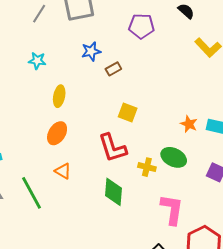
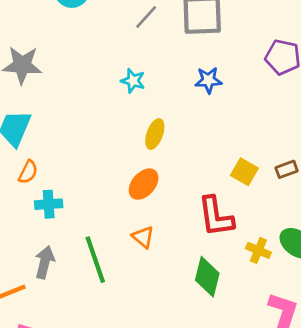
brown rectangle: (113, 69) -> (287, 169), moved

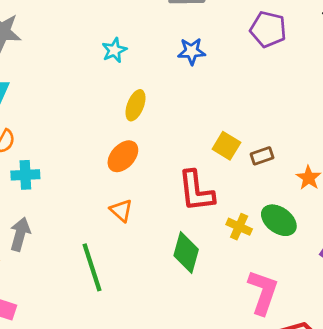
cyan star: (133, 81) -> (114, 50), turned 30
brown rectangle: (287, 169) -> (262, 156), moved
green line: (95, 260) -> (92, 267), moved

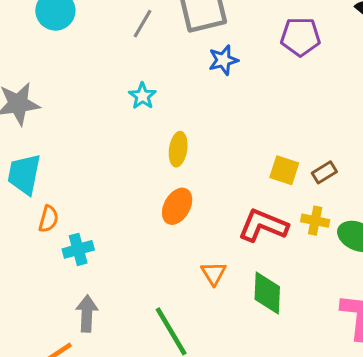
blue star: (192, 51) -> (223, 60), moved
red L-shape: (196, 191) -> (263, 225), turned 132
orange triangle: (121, 210) -> (214, 273), moved, turned 30
yellow cross: (239, 227) -> (315, 221), moved

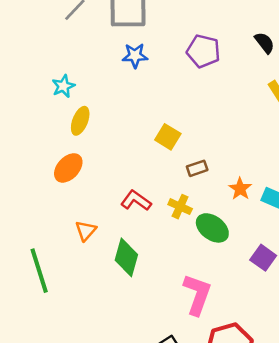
cyan star: (142, 96) -> (63, 86), moved
yellow square: (284, 170) -> (168, 137), moved
red L-shape: (263, 225) -> (136, 201), size x0.7

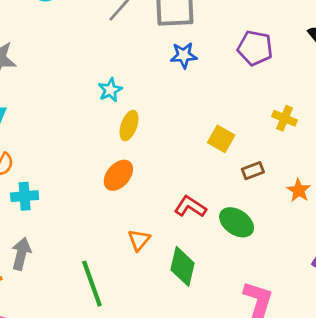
yellow cross: (180, 207) -> (285, 118), moved
green ellipse: (212, 228) -> (237, 222), moved

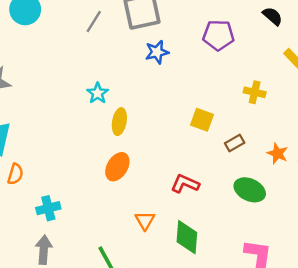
cyan cross: (25, 196) -> (48, 208), moved
green ellipse: (237, 222) -> (250, 190), moved

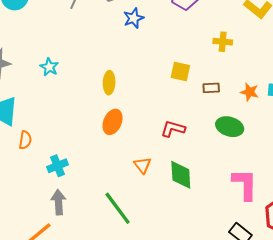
cyan star: (98, 93) -> (49, 67), moved
brown rectangle: (235, 143) -> (211, 88), turned 35

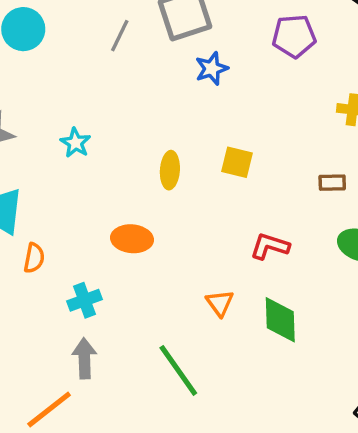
yellow square: (180, 72) -> (237, 162), moved
orange ellipse: (113, 122) -> (132, 239), moved, turned 70

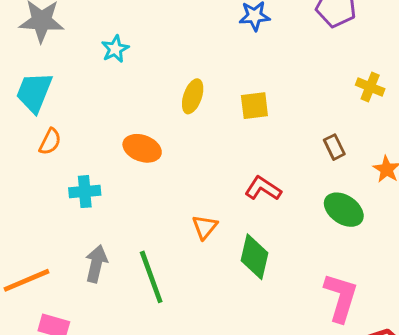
yellow square: (237, 162) -> (254, 106), turned -36
brown rectangle: (332, 183) -> (334, 147), turned 50
gray arrow: (84, 358) -> (96, 264), moved

